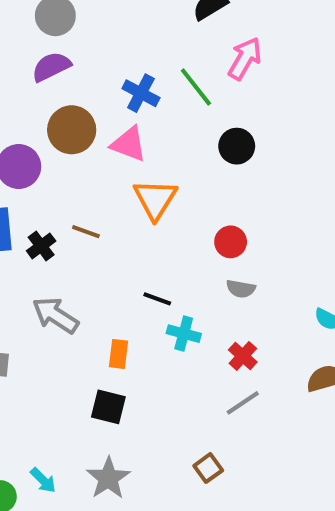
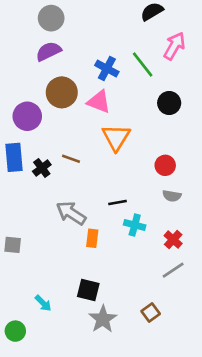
black line: (157, 299) -> (117, 202), turned -30
gray arrow: (55, 315) -> (71, 213), moved
black square: (108, 407) -> (88, 290), moved
gray star: (108, 478) -> (103, 319), moved
cyan arrow: (43, 480) -> (43, 303), moved

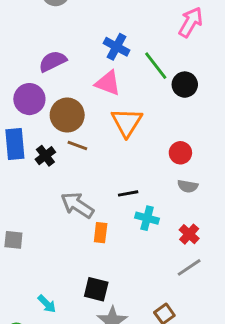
purple semicircle: (48, 51) -> (53, 61), moved
green line: (143, 65) -> (156, 66), moved
brown circle: (62, 92) -> (67, 115), moved

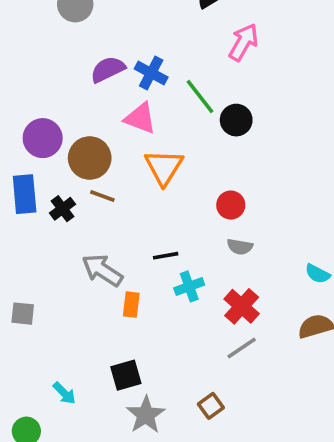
purple semicircle: (53, 61) -> (108, 69), moved
cyan cross: (147, 218) -> (189, 286), turned -35
red cross: (189, 234) -> (242, 306), size x1.4
black square: (96, 289) -> (126, 375), turned -30

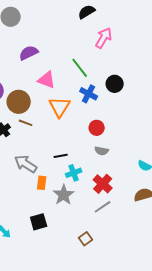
blue cross: (151, 73) -> (89, 94), moved
black circle: (236, 120) -> (115, 84), moved
gray star: (146, 415) -> (64, 195), moved

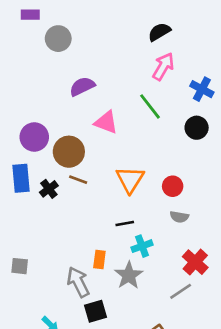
pink arrow: (104, 38) -> (163, 67), moved
blue cross: (89, 94) -> (202, 89), moved
orange triangle: (60, 107) -> (130, 180), moved
gray arrow: (26, 164) -> (78, 282), moved, turned 30
red cross: (103, 184) -> (195, 262), moved

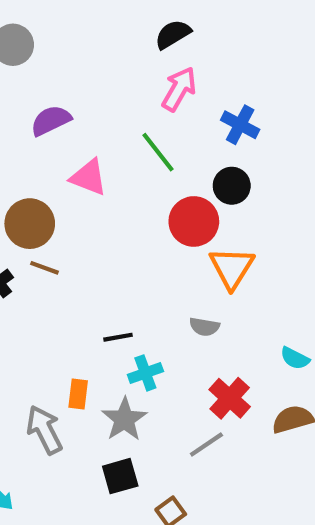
orange triangle: (130, 180) -> (232, 268), moved
red circle: (173, 186) -> (194, 221), moved, size x1.5
black square: (95, 311) -> (120, 476), moved

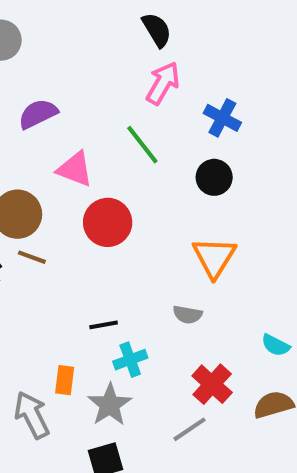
black semicircle: (173, 34) -> (157, 30), turned 90
red circle: (194, 221) -> (108, 222), moved

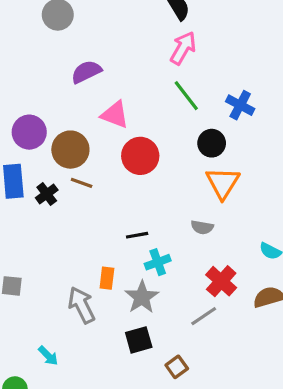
blue cross: (222, 118) -> (240, 105), moved
green line: (142, 145) -> (186, 96), moved
black circle: (214, 177) -> (212, 143), moved

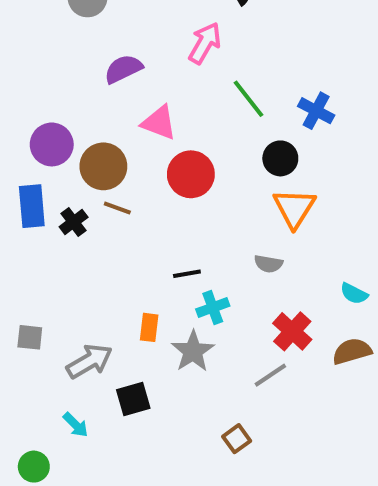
pink arrow: (183, 48) -> (205, 43), moved
gray arrow: (82, 305) -> (89, 361), moved, turned 87
black square: (139, 340) -> (133, 399), moved

